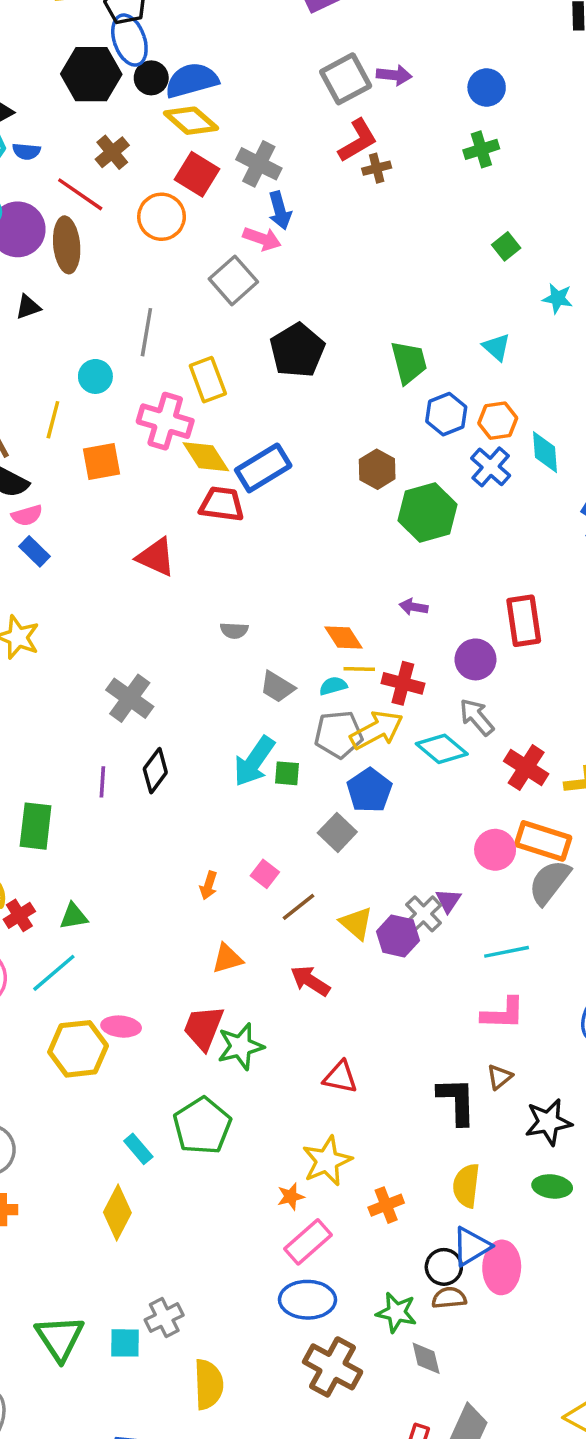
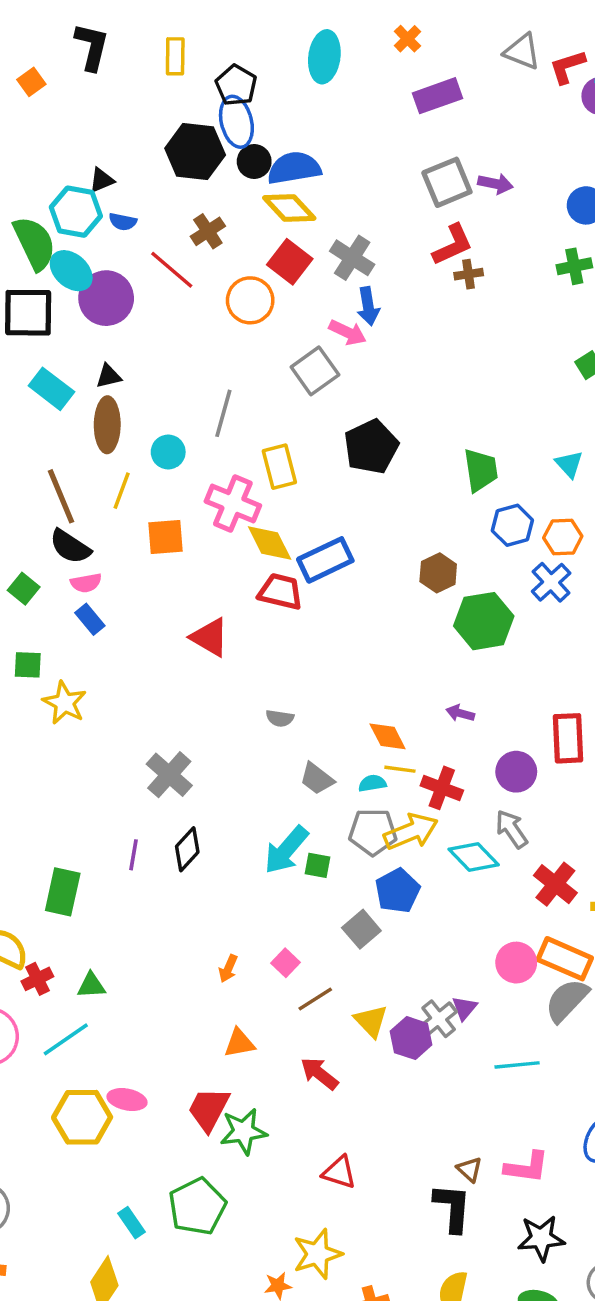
brown ellipse: (67, 245) -> (107, 425), moved
pink L-shape: (503, 1013) -> (527, 1167), moved
brown triangle: (500, 1077) -> (469, 1169), moved, turned -44

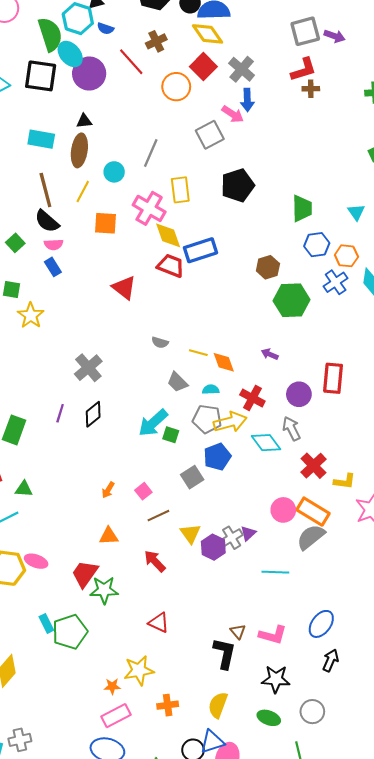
cyan rectangle: (51, 389) -> (41, 139), moved, turned -35
yellow line: (400, 769) -> (198, 353), moved
cyan rectangle: (132, 1223) -> (46, 623), moved

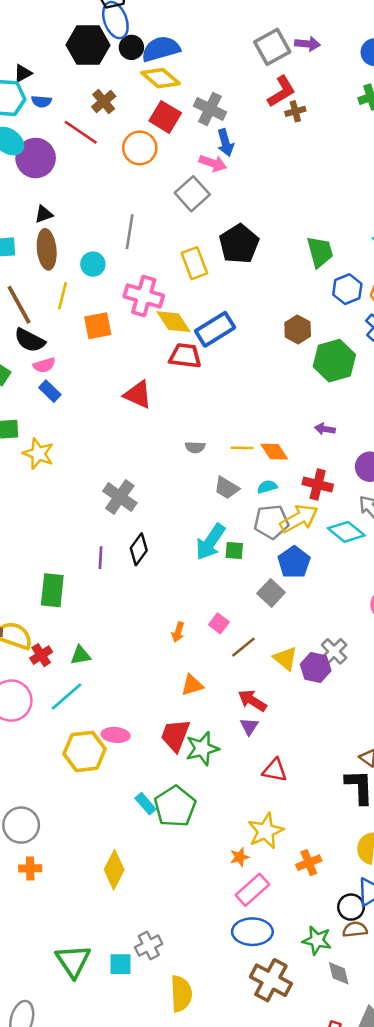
yellow rectangle: (180, 190) -> (194, 263), moved
purple triangle: (248, 533) -> (249, 726), moved

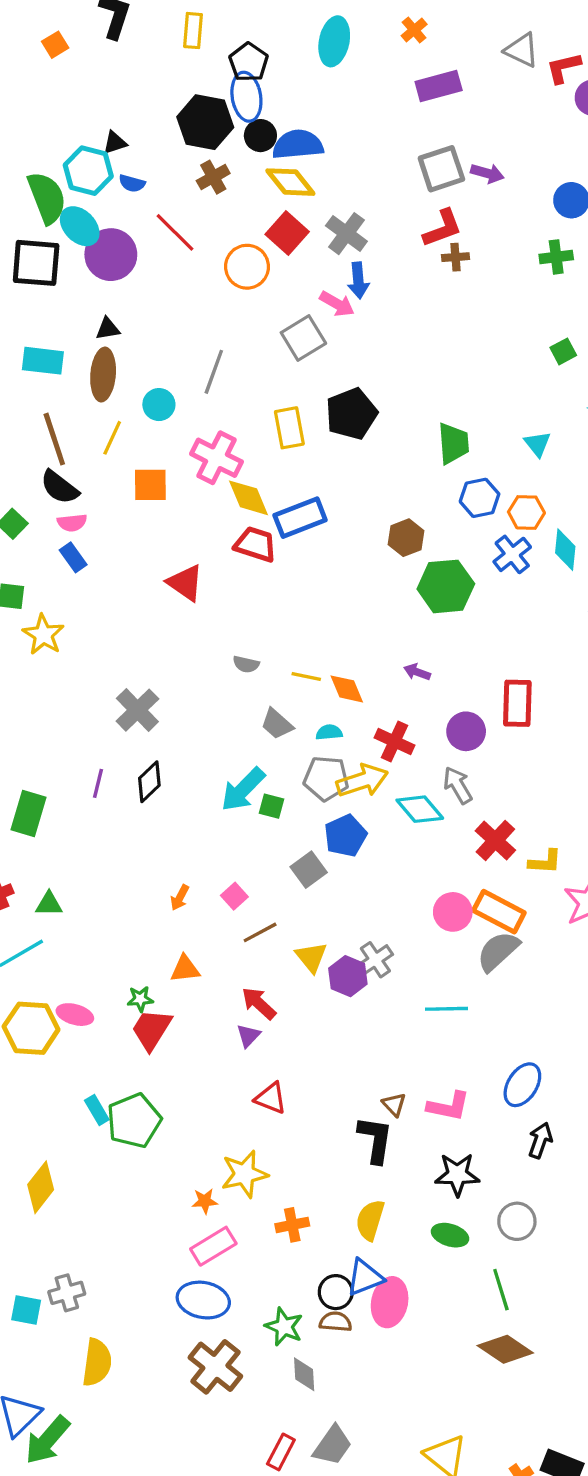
brown cross: (104, 102) -> (213, 177), moved
green star: (202, 749) -> (140, 999), moved, size x0.6

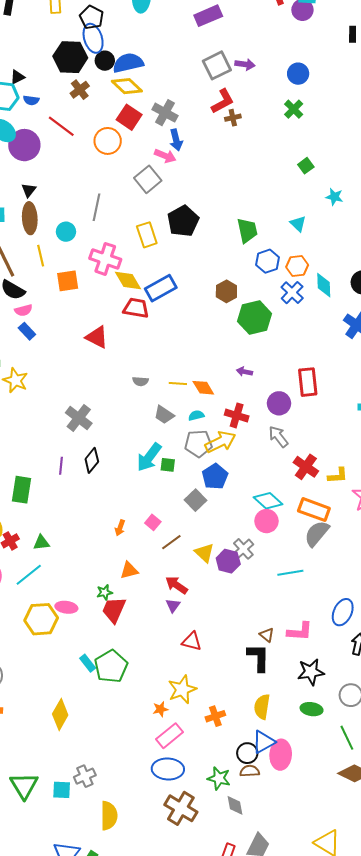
green cross: (556, 257) -> (294, 109), turned -30
black triangle: (108, 329) -> (29, 190), turned -35
yellow line: (112, 438) -> (41, 256), turned -30
cyan diamond: (420, 809) -> (268, 501), moved
pink circle: (453, 912) -> (267, 521), moved

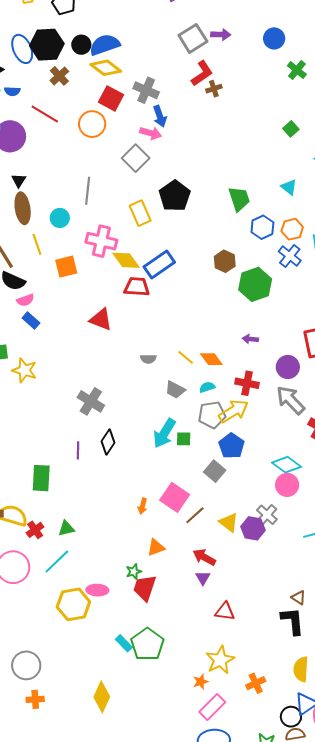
blue ellipse: (93, 38) -> (22, 49), moved
green cross: (294, 109) -> (297, 70), moved
yellow line: (178, 384) -> (186, 357), turned 42
gray arrow: (278, 437) -> (291, 400), size x1.4
pink square: (153, 522) -> (175, 497), size x1.8

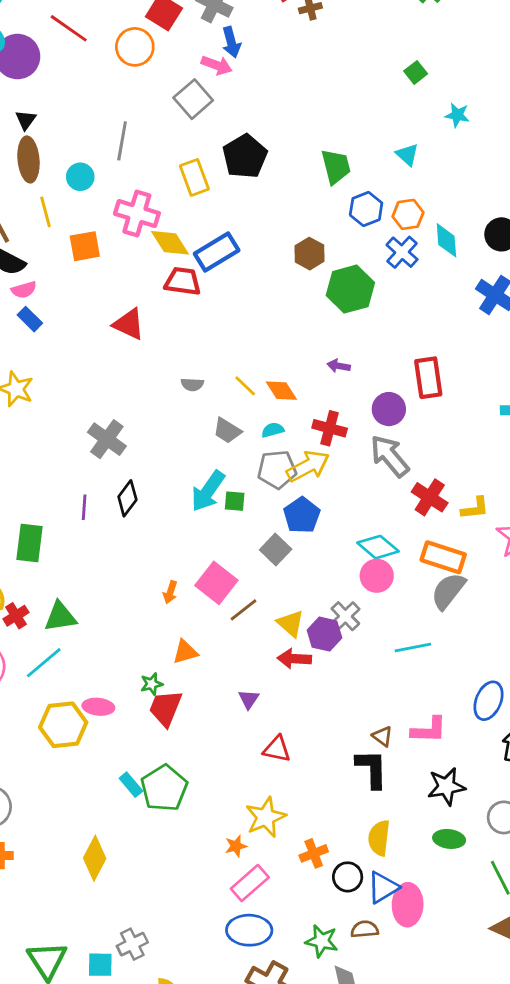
green triangle: (66, 528) -> (60, 617), size x1.4
red arrow: (204, 557) -> (294, 659), moved, turned -30
black circle: (291, 717) -> (348, 877), moved

